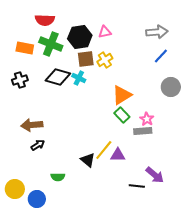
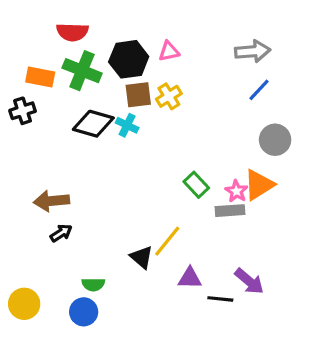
black cross: (20, 80) -> (23, 111), moved
orange triangle: (122, 95) -> (259, 185), moved
purple triangle: (118, 155) -> (190, 278), moved
blue circle: (37, 199) -> (84, 312), moved

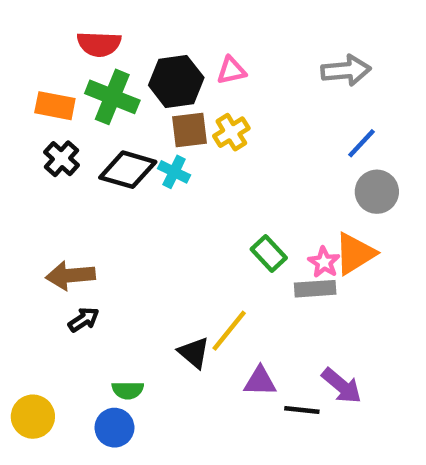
blue line: (259, 90) -> (361, 143), moved
black cross: (23, 111) -> (62, 159), moved, turned -30

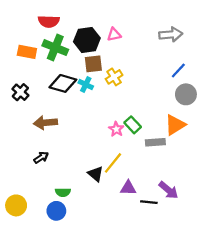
yellow cross: (231, 132) -> (114, 77), moved
black cross: (62, 159) -> (20, 92), moved
pink star: (324, 262) -> (116, 129), moved
brown arrow: (70, 275) -> (45, 123), moved

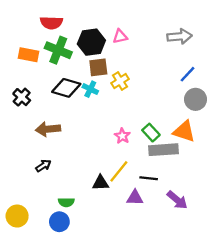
green rectangle: (133, 125) -> (151, 133), moved
orange triangle: (175, 125) -> (184, 131), turned 50
gray rectangle: (155, 142) -> (163, 150), size x1.4
black triangle: (96, 174) -> (101, 183), turned -42
black line: (149, 202) -> (149, 178), moved

